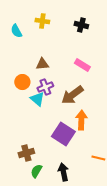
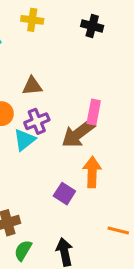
pink rectangle: (82, 65) -> (94, 112), moved, turned 70
cyan triangle: (37, 99) -> (24, 140), turned 42
purple square: (63, 134) -> (64, 194), size x0.6

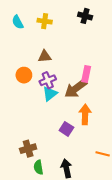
yellow cross: (32, 20) -> (45, 21), moved
cyan triangle: (24, 140) -> (50, 94), moved
green semicircle: (23, 250) -> (38, 167), turned -40

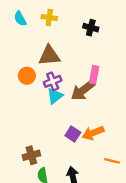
black cross: (85, 16) -> (91, 28), moved
brown triangle: (45, 56) -> (49, 56), size x1.5
orange arrow: (85, 114) -> (93, 133), moved, turned -114

